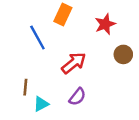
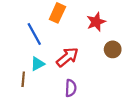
purple semicircle: (77, 97) -> (71, 88), turned -35
cyan triangle: (41, 104) -> (38, 64), moved

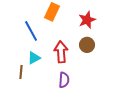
brown circle: (113, 49) -> (87, 45), moved
red arrow: (67, 57) -> (61, 52), turned -55

